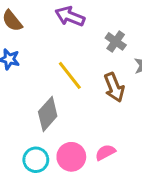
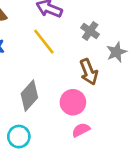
yellow line: (70, 75) -> (44, 42), moved
pink circle: (71, 157) -> (73, 102), moved

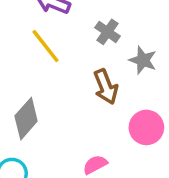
gray star: (116, 52) -> (143, 60), turned -30
pink circle: (73, 102) -> (146, 127), moved

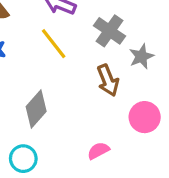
gray cross: (107, 32) -> (109, 31), size x1.4
gray star: (143, 60) -> (141, 56), turned 30

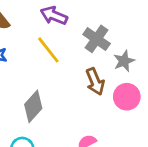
pink circle: (145, 117) -> (127, 97), moved

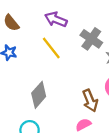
brown arrow: (95, 82) -> (90, 101), moved

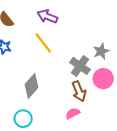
gray cross: (91, 39) -> (80, 66), moved

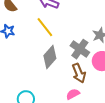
gray diamond: (32, 86) -> (50, 57), moved

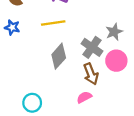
yellow line: (45, 27) -> (53, 23), turned -60

